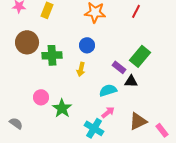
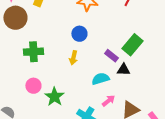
brown circle: (27, 42) -> (15, 18), moved
green cross: (52, 55) -> (33, 52), moved
pink arrow: (108, 112) -> (108, 101), moved

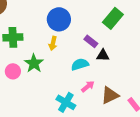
blue circle: (79, 34) -> (59, 19), size x1.5
green rectangle: (132, 45) -> (113, 18), moved
green star: (54, 97) -> (34, 63), moved

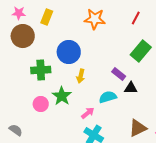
blue circle: (59, 19) -> (69, 52), moved
pink arrow: (88, 86) -> (88, 113), moved

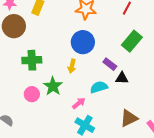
blue circle: (69, 52) -> (83, 42), moved

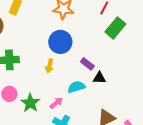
green rectangle: (132, 41) -> (115, 28), moved
green star: (53, 86) -> (30, 103), moved

